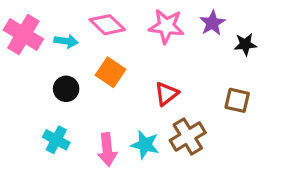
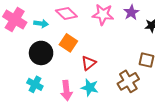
black circle: (66, 89) -> (41, 53), size x1.5
red triangle: (166, 94) -> (89, 63), moved
brown cross: (188, 136) -> (128, 81), moved

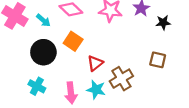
cyan arrow: (41, 24) -> (43, 20), turned 32
brown cross: (128, 81) -> (121, 79), moved

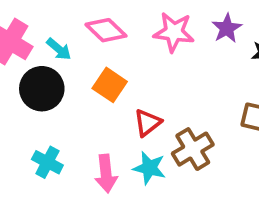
black circle: (43, 52) -> (42, 89), moved

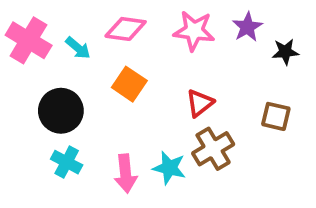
pink diamond: (106, 30) -> (126, 29), turned -36
black circle: (42, 89) -> (61, 111), moved
red triangle: (147, 123) -> (200, 103), moved

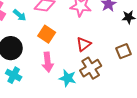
brown square: (276, 116) -> (124, 51), turned -35
pink arrow: (126, 173) -> (48, 62), moved

